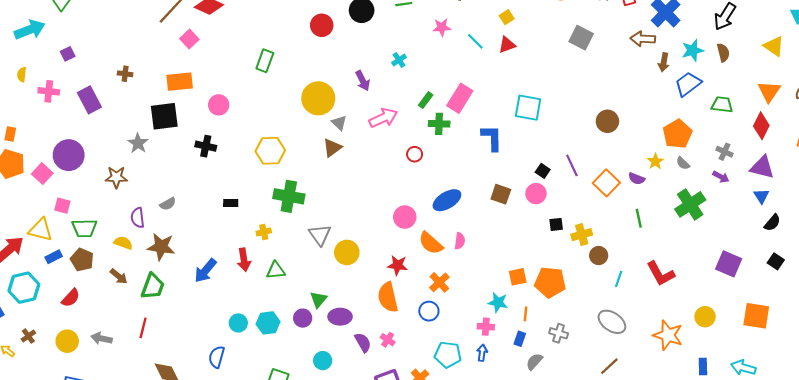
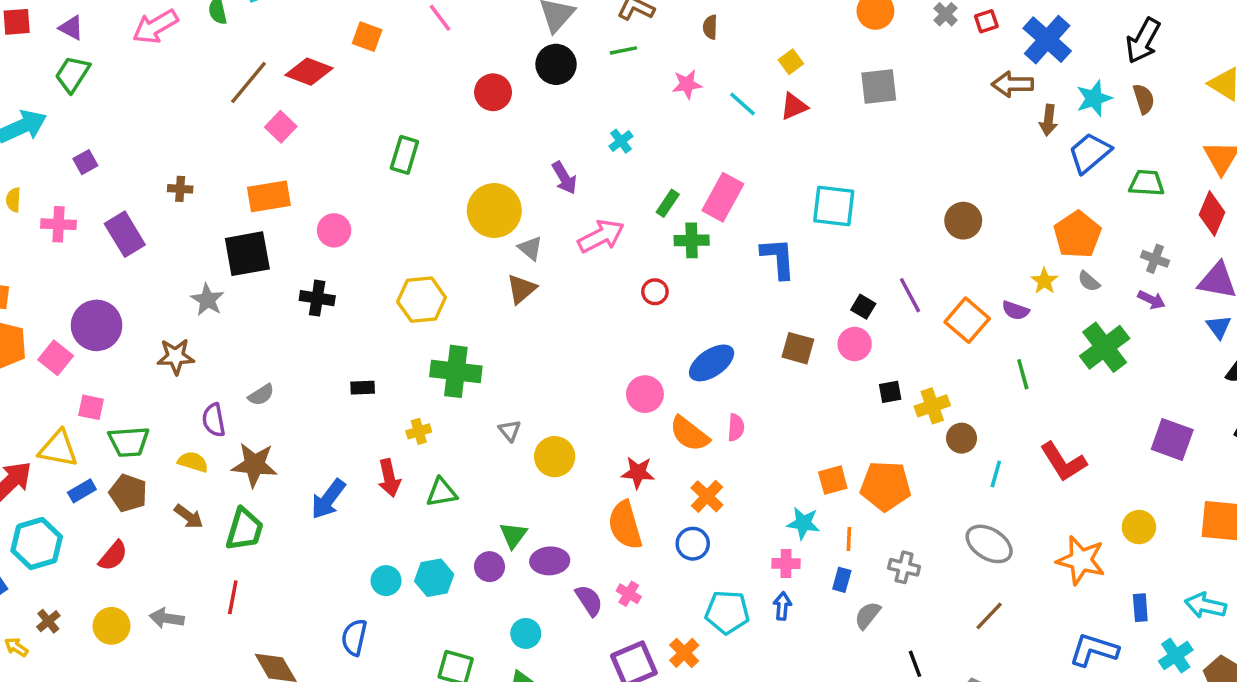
gray square: (581, 38) -> (879, 86), moved, turned -30
gray triangle: (320, 235) -> (510, 431), size x0.6

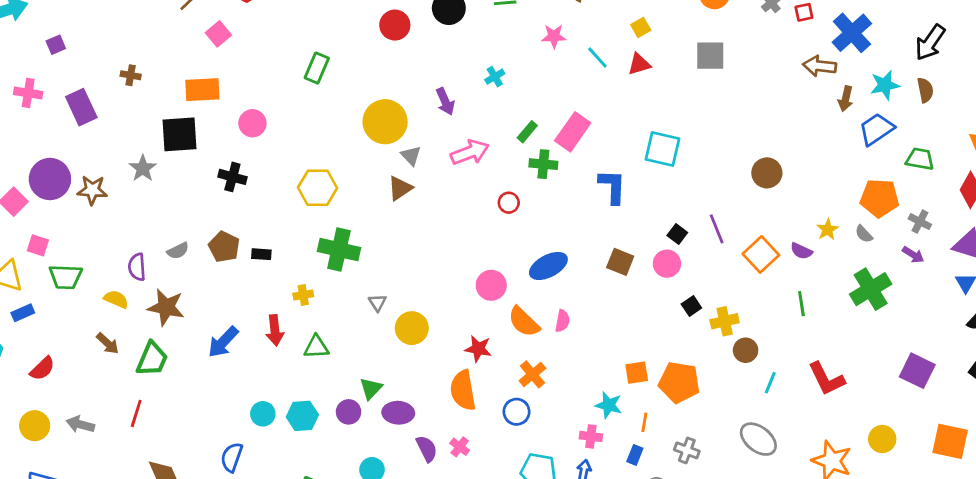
orange pentagon: (1077, 235) -> (880, 198), moved, turned 30
brown star: (176, 357) -> (92, 190), moved
black square: (890, 392) -> (691, 306), turned -30
brown pentagon: (128, 493) -> (224, 247), moved

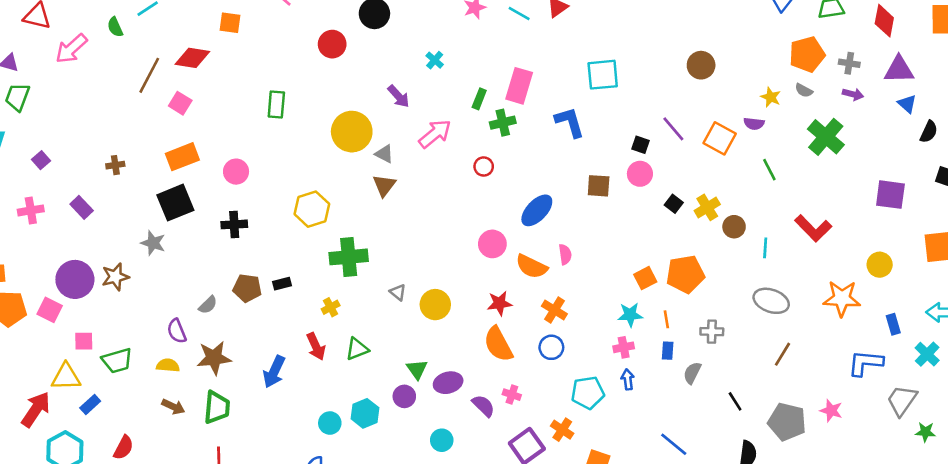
purple rectangle: (81, 107) -> (82, 207), size x0.7

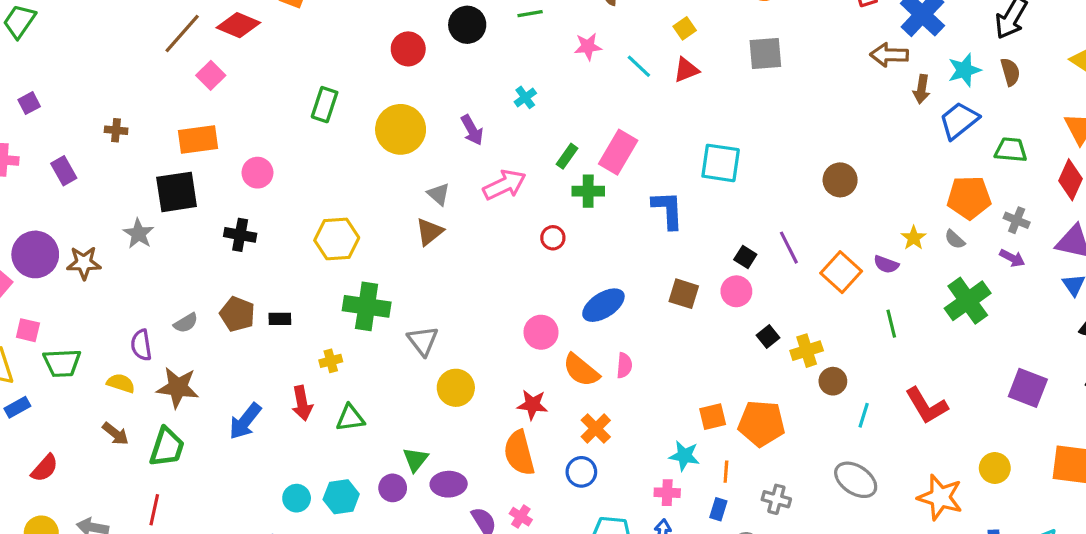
yellow circle: (352, 132) -> (401, 129), moved
gray triangle: (398, 292) -> (423, 341), moved, size x1.5

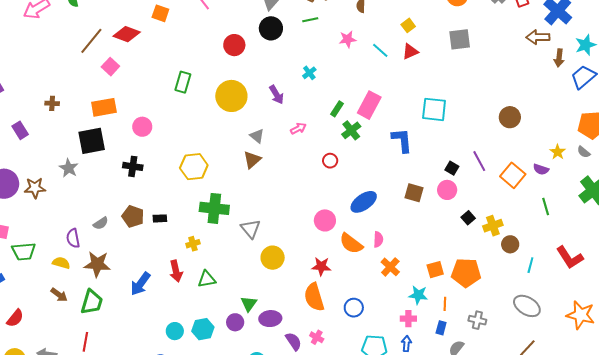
pink arrow: (504, 185) -> (298, 128), size x0.6
green cross: (588, 191) -> (351, 130), turned -36
orange cross: (596, 428) -> (390, 267), moved

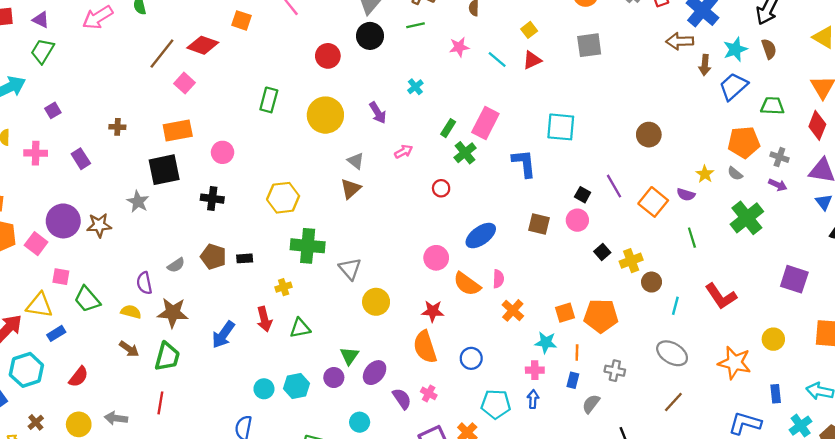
green trapezoid: (24, 251) -> (87, 299), turned 55
purple ellipse: (270, 319) -> (375, 373), turned -45

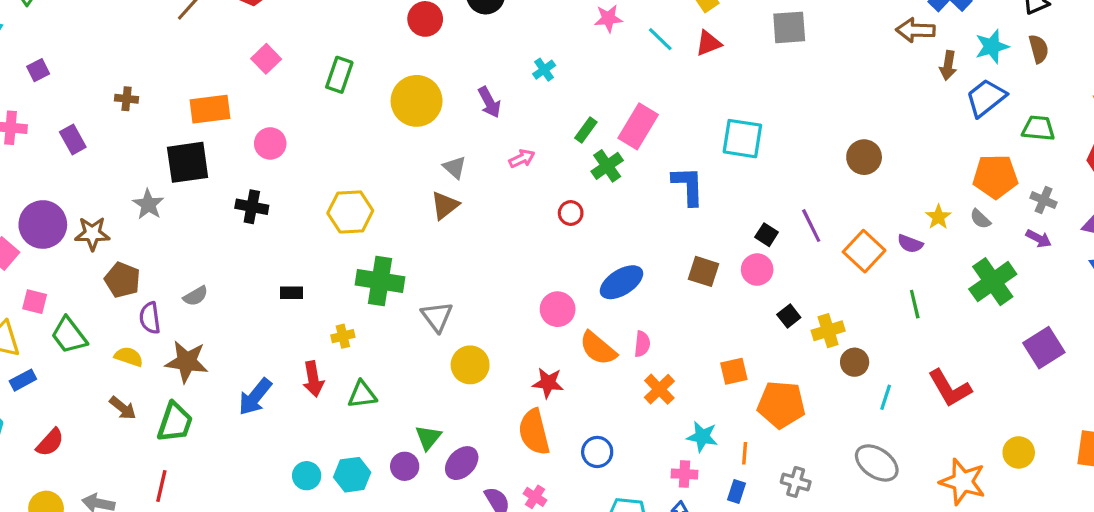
pink square: (184, 83) -> (266, 59), moved
brown pentagon: (213, 257) -> (122, 280), moved
purple square: (794, 279) -> (1044, 348), moved, turned 36
orange square: (565, 313) -> (734, 371), moved

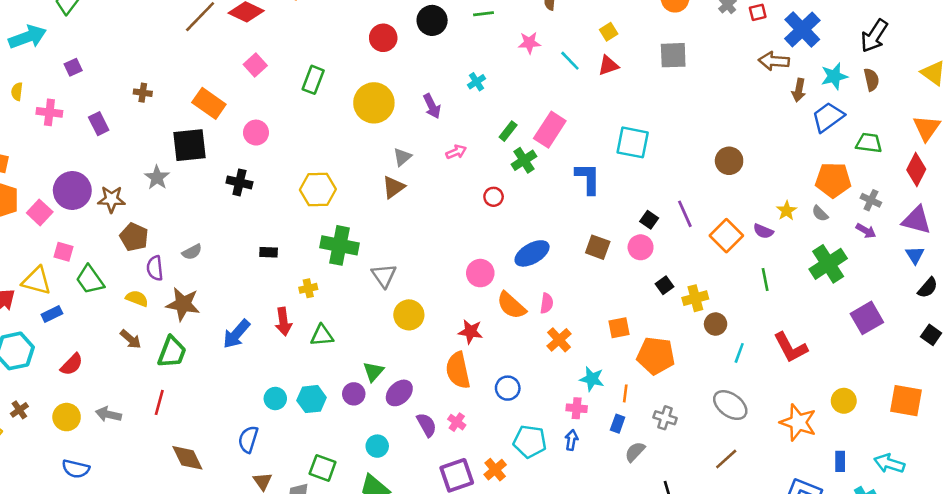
orange rectangle: (210, 109) -> (209, 103), turned 40
gray triangle: (455, 167) -> (402, 157), turned 36

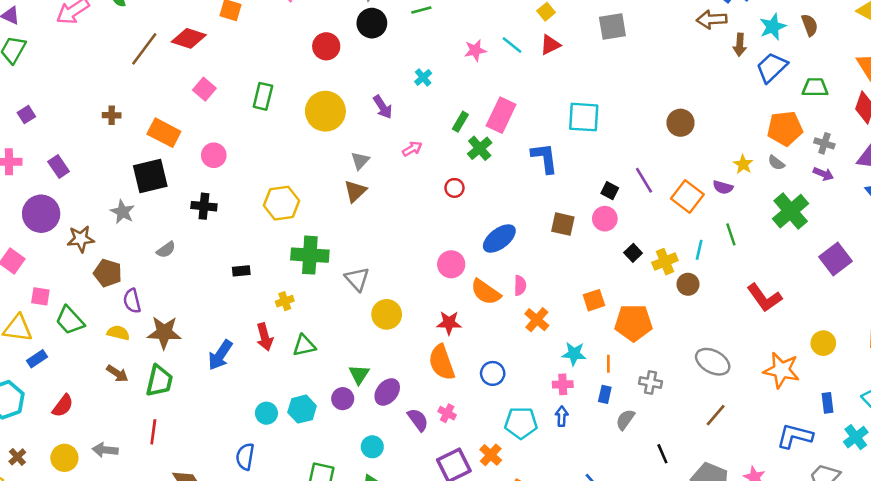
pink star: (529, 43) -> (475, 50), moved
brown cross: (143, 93) -> (112, 115), moved
purple circle: (72, 190) -> (41, 214), moved
gray semicircle: (192, 252) -> (166, 250), moved
cyan line: (739, 353) -> (699, 250), moved

